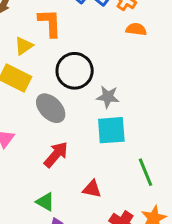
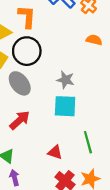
orange semicircle: (136, 29) -> (94, 40), moved
black circle: (75, 71) -> (27, 51), moved
red triangle: (92, 189) -> (55, 152), moved

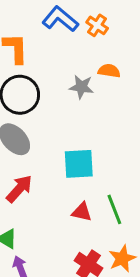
gray star: (65, 80) -> (81, 87), moved
red triangle: (55, 152) -> (82, 212), moved

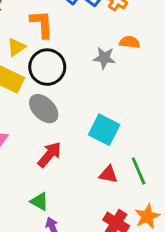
cyan square: (79, 164) -> (104, 130), turned 32

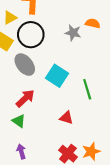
cyan square: (104, 130) -> (57, 76), moved
green line: (139, 171) -> (87, 89), moved
green triangle: (39, 201) -> (19, 121), moved

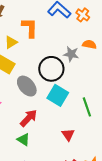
black circle: (31, 35) -> (51, 69), moved
red triangle: (66, 118) -> (68, 135), turned 40

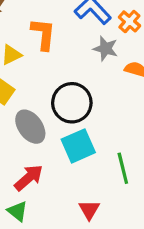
gray star: (71, 54) -> (105, 49), moved
cyan square: (58, 95) -> (78, 146), turned 30

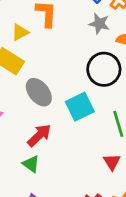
black circle: (72, 103) -> (104, 69), moved
red triangle: (89, 210) -> (112, 162), moved

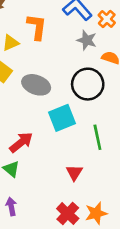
gray ellipse: (39, 92) -> (36, 85), moved, turned -36
red triangle: (112, 162) -> (74, 173), moved

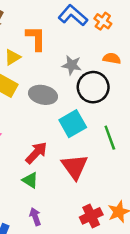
gray star: (87, 40) -> (72, 65), moved
red triangle: (74, 173) -> (75, 167), moved, size x1.6
red cross: (68, 214) -> (91, 216), turned 30

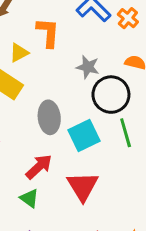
gray ellipse: (43, 95) -> (49, 117), moved, turned 68
green line: (110, 138) -> (126, 133), moved

